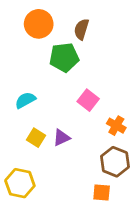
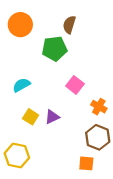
orange circle: (39, 24) -> (20, 25), moved

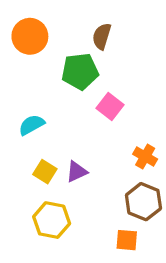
pink square: (75, 85) -> (110, 106), moved
yellow hexagon: (17, 156) -> (52, 220), moved

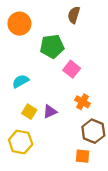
brown semicircle: (102, 36) -> (74, 15), moved
orange cross: (145, 157) -> (82, 102), moved
yellow hexagon: (52, 220) -> (21, 142), moved

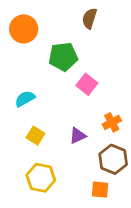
orange cross: (82, 102) -> (112, 122), moved, turned 32
purple triangle: (50, 112) -> (78, 136), moved
yellow hexagon: (21, 142) -> (41, 178), moved

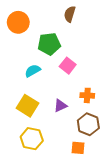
cyan semicircle: (25, 99) -> (33, 71), moved
orange cross: (112, 122) -> (87, 95), turned 32
yellow square: (35, 136) -> (28, 106), size x1.5

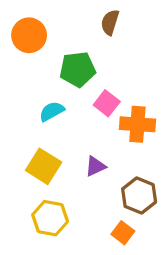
orange cross: (87, 95) -> (137, 124), moved, size x1.5
orange square: (78, 148) -> (123, 233), turned 32

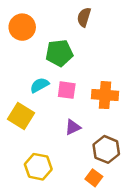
pink square: (107, 103) -> (67, 90), moved, turned -30
yellow square: (44, 166) -> (21, 116), moved

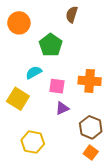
green pentagon: (59, 53) -> (51, 45), turned -30
pink square: (67, 90) -> (57, 86), moved
orange square: (94, 178) -> (91, 153), moved

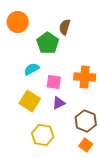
brown semicircle: (72, 14) -> (65, 27), moved
yellow square: (18, 99) -> (30, 101), moved
yellow hexagon: (33, 142) -> (43, 135), moved

